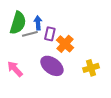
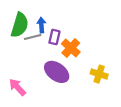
yellow cross: (91, 68) -> (99, 74), turned 35
pink arrow: (15, 69) -> (17, 87), moved

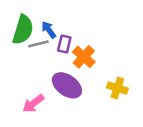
blue arrow: (41, 25) -> (49, 30), turned -32
pink arrow: (17, 87) -> (33, 103), moved, turned -84

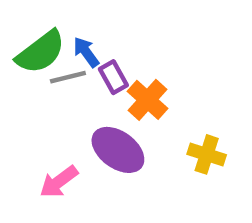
green semicircle: (23, 30) -> (41, 52), turned 36
purple rectangle: (64, 44) -> (113, 77), turned -42

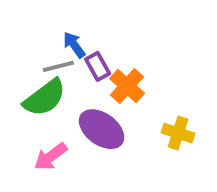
green semicircle: (41, 52) -> (45, 98), moved

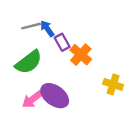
gray line: (58, 66) -> (31, 26), moved
purple ellipse: (102, 129) -> (55, 96), moved

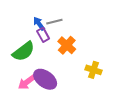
gray line: (31, 26) -> (54, 22), moved
purple rectangle: (62, 42) -> (43, 35), moved

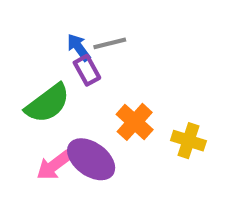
orange cross: (67, 45) -> (135, 122), moved

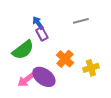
gray line: (110, 43) -> (81, 21), moved
yellow cross: (188, 141) -> (91, 68), turned -35

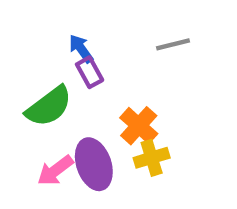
yellow cross: (91, 68) -> (152, 158), moved
purple ellipse: (44, 77) -> (94, 164), turned 35

